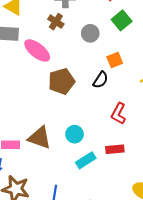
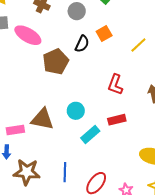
black semicircle: (101, 80) -> (82, 44), moved

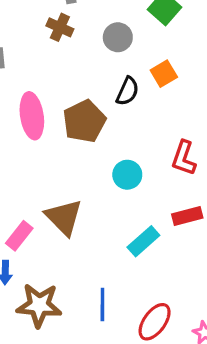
pink ellipse: (28, 35) -> (32, 116), moved, turned 52
cyan circle: (76, 111) -> (127, 175), moved
brown triangle: (42, 119) -> (64, 217), turned 35
pink rectangle: (15, 130) -> (19, 236), turned -42

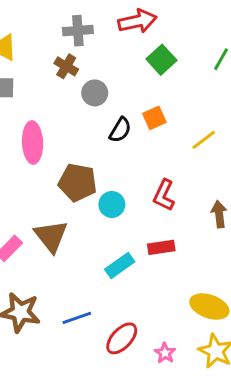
gray circle: (118, 37) -> (95, 93), moved
brown pentagon: (84, 121) -> (77, 182), moved, turned 30
blue line: (102, 304) -> (77, 318), turned 64

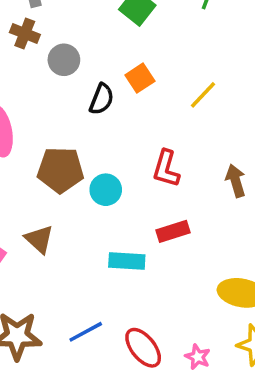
brown triangle: (51, 236) -> (39, 239), size x0.7
cyan rectangle: (120, 265) -> (127, 261), turned 48
red ellipse: (122, 338) -> (143, 348), turned -72

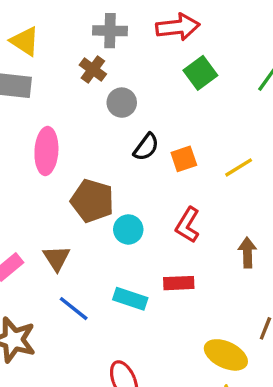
orange square: (140, 78) -> (184, 159), moved
blue line: (86, 332) -> (74, 309), moved, turned 52

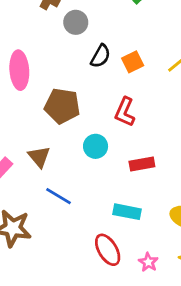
red L-shape: (188, 225) -> (125, 112), moved
cyan circle: (128, 229) -> (96, 146), moved
cyan rectangle: (130, 299) -> (127, 212), moved

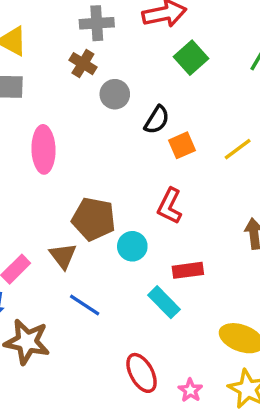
black semicircle: (101, 56) -> (157, 120), moved
brown pentagon: (62, 106) -> (94, 219), moved
cyan rectangle: (127, 212) -> (164, 302), moved, turned 32

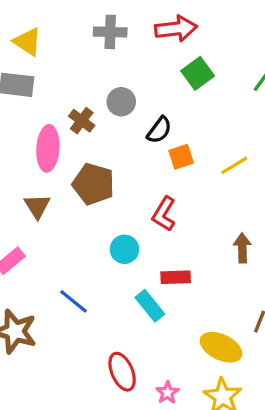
brown cross: (83, 64) -> (82, 121), moved
brown pentagon: (94, 219) -> (93, 184), moved
brown triangle: (63, 256) -> (37, 206), moved

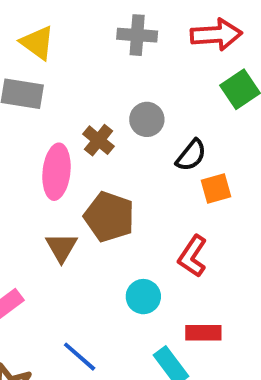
brown triangle: (37, 206) -> (62, 247), moved

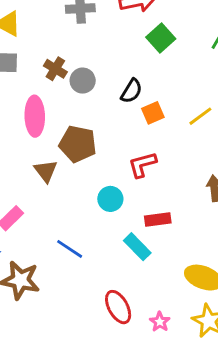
gray circle: (147, 119) -> (83, 81), moved
brown cross: (98, 140) -> (55, 69), moved
red L-shape: (193, 256) -> (142, 165), turned 48

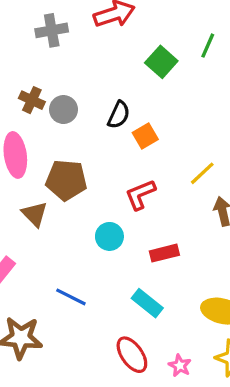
green square: (161, 38) -> (161, 62), moved
yellow line: (200, 116) -> (202, 173), moved
cyan rectangle: (137, 247) -> (147, 303), moved

